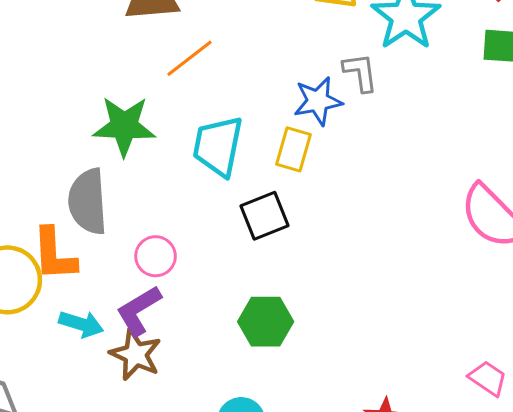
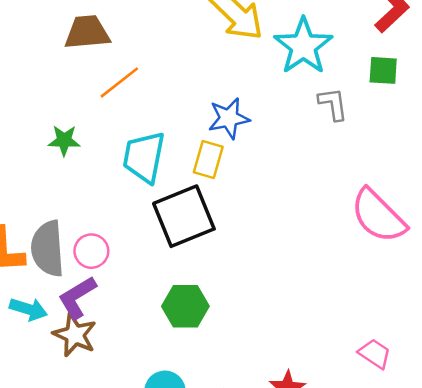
gray L-shape: (360, 72) -> (333, 104), moved
green star: (124, 126) -> (64, 140), size x0.6
gray semicircle: (88, 202) -> (48, 249), moved
black square: (265, 216) -> (184, 216), size x1.5

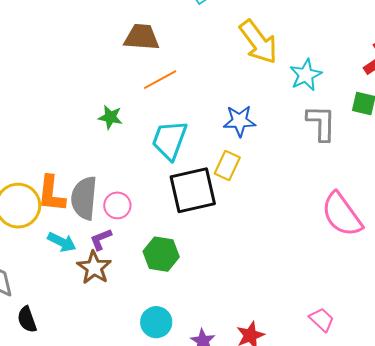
cyan star: (303, 46) -> (306, 75), size x0.7
gray L-shape: (333, 104) -> (321, 123), size x1.4
yellow rectangle: (208, 160) -> (227, 165), moved
purple L-shape: (77, 297) -> (101, 239), size x0.7
green hexagon: (185, 306) -> (161, 254), moved

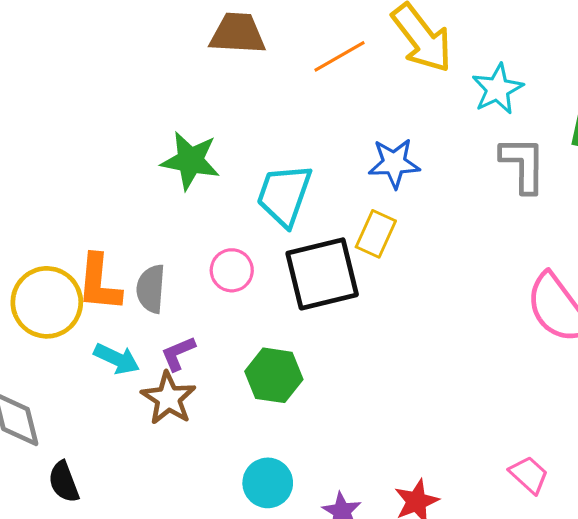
orange line: (160, 80) -> (340, 56), moved
green star: (110, 117) -> (190, 161), size x1.5
gray semicircle: (84, 198) -> (151, 289), size x0.7
pink circle: (117, 205) -> (232, 270), moved

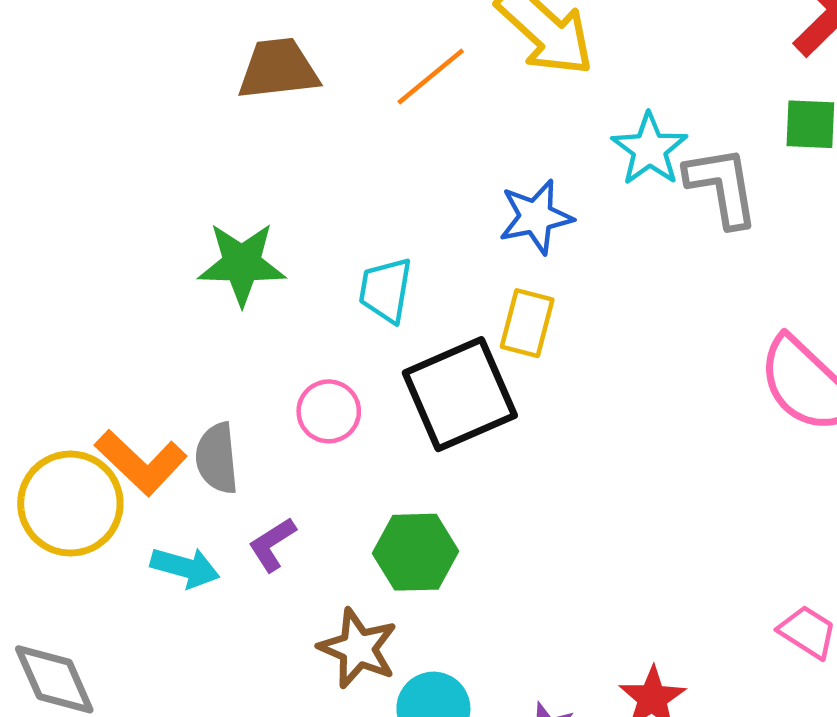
cyan star: (497, 89) -> (649, 149), moved
cyan trapezoid: (284, 195) -> (386, 290), size x0.7
orange L-shape: (99, 283) -> (141, 462), turned -42
brown star: (168, 398) -> (358, 648), moved

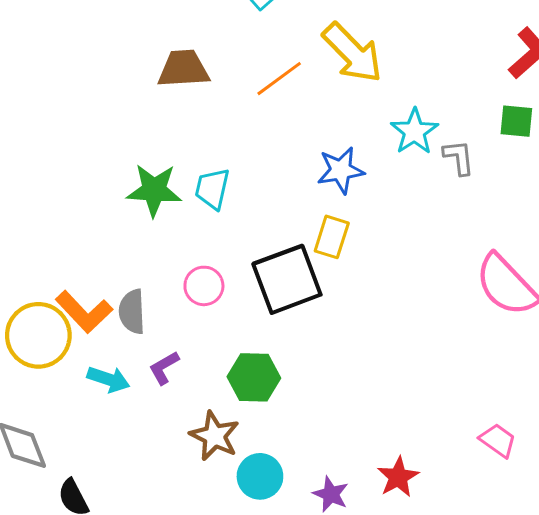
gray L-shape: (722, 187) -> (459, 157), size x0.7
cyan trapezoid: (386, 290) -> (212, 189), moved

